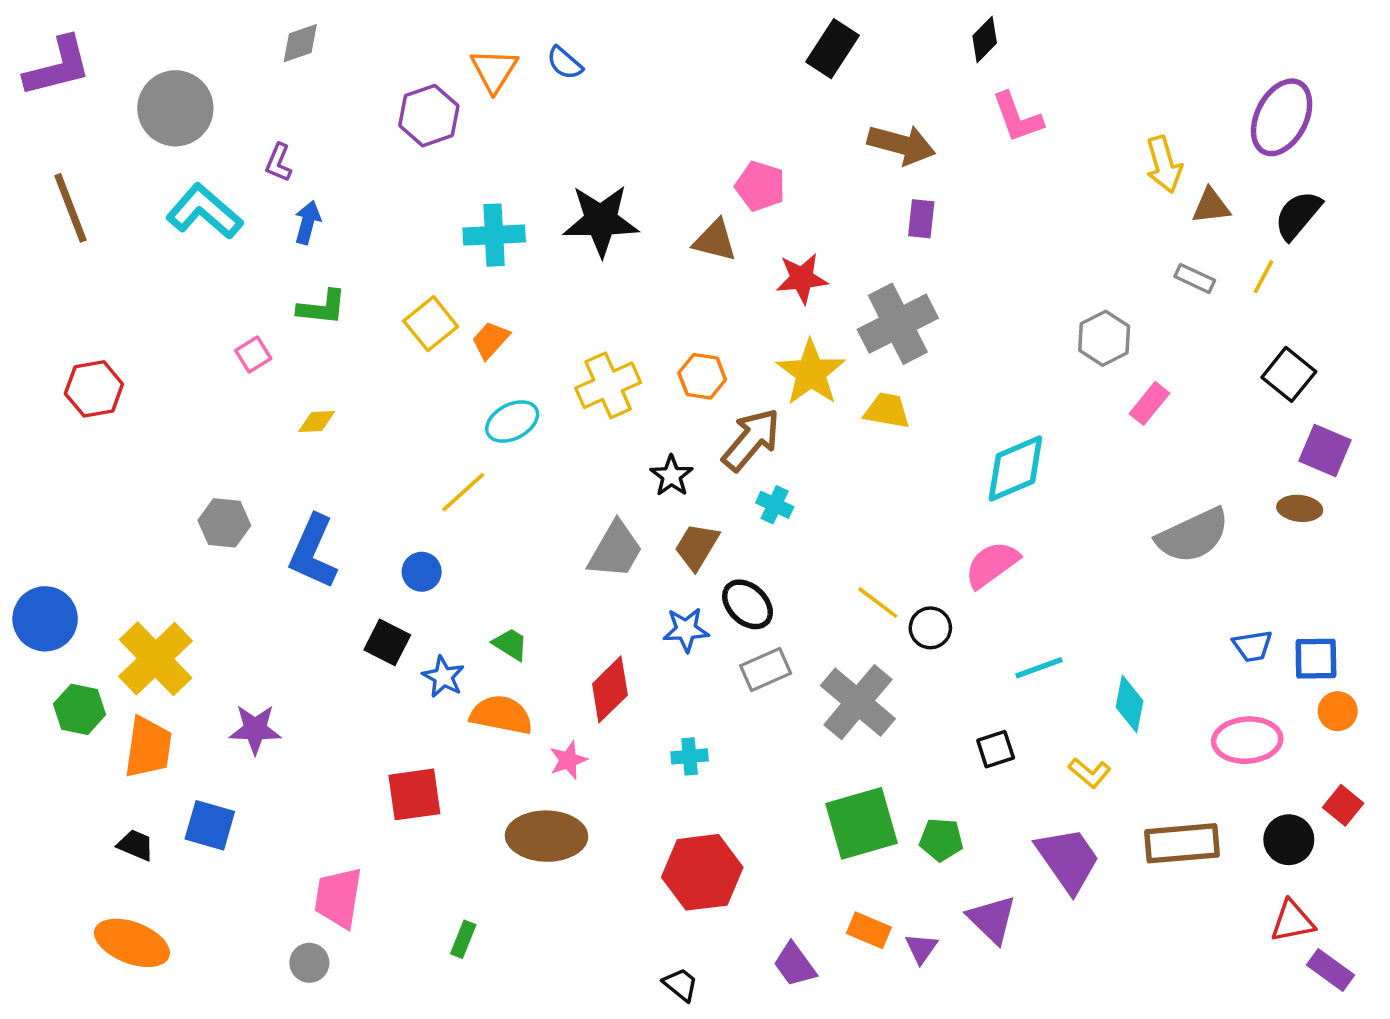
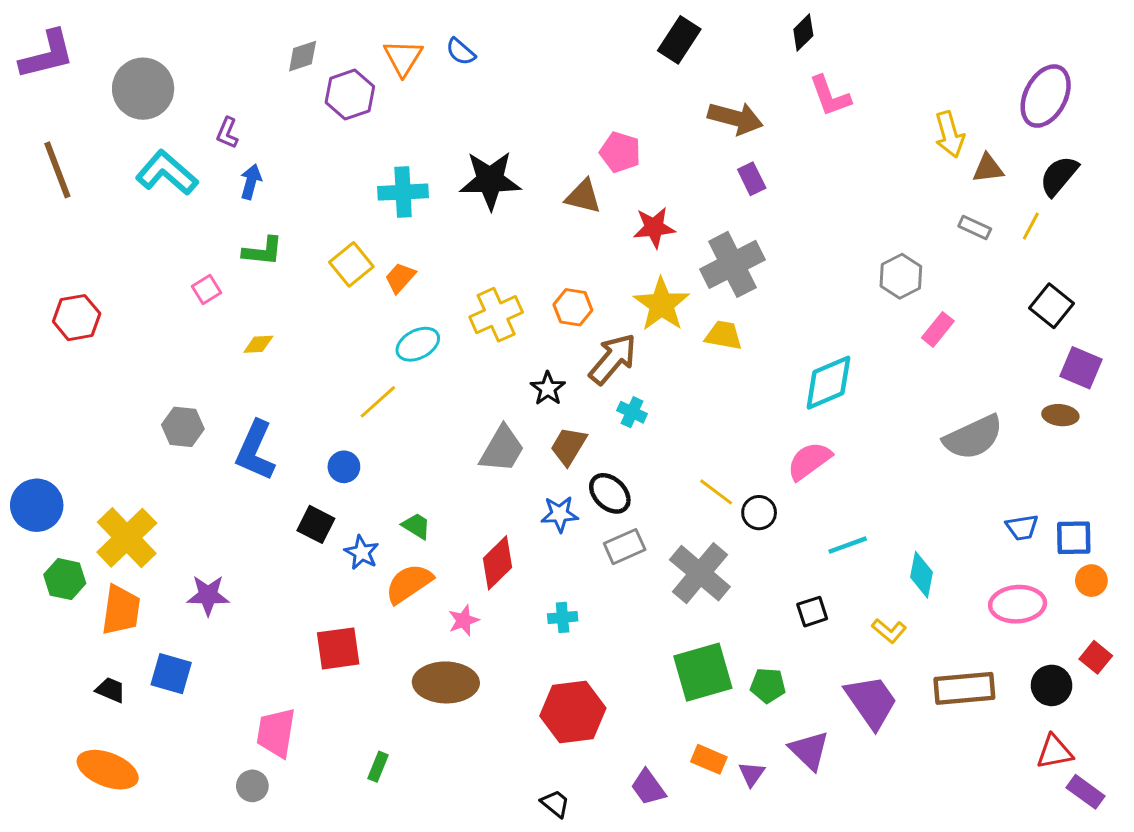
gray diamond: (300, 43) -> (303, 56), moved
purple rectangle: (921, 219) -> (752, 179), turned -32
orange semicircle: (501, 715) -> (409, 583), turned -45

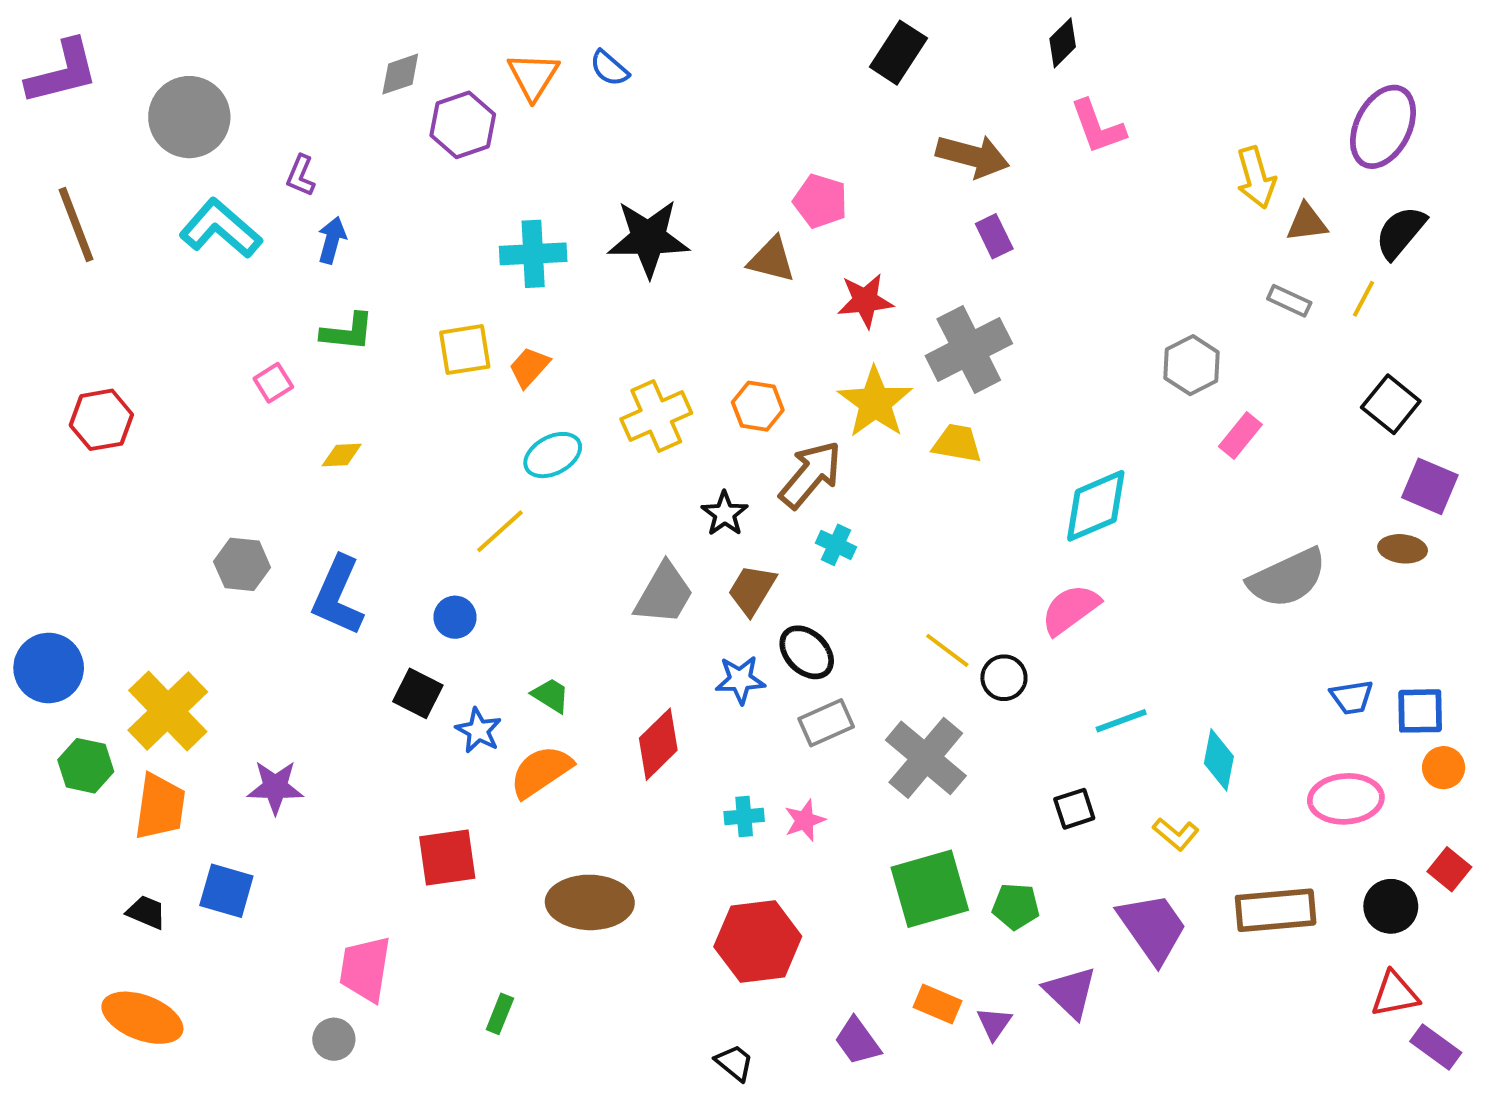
yellow square: (351, 264) -> (465, 350), turned 30
pink star: (464, 620) -> (805, 820), moved

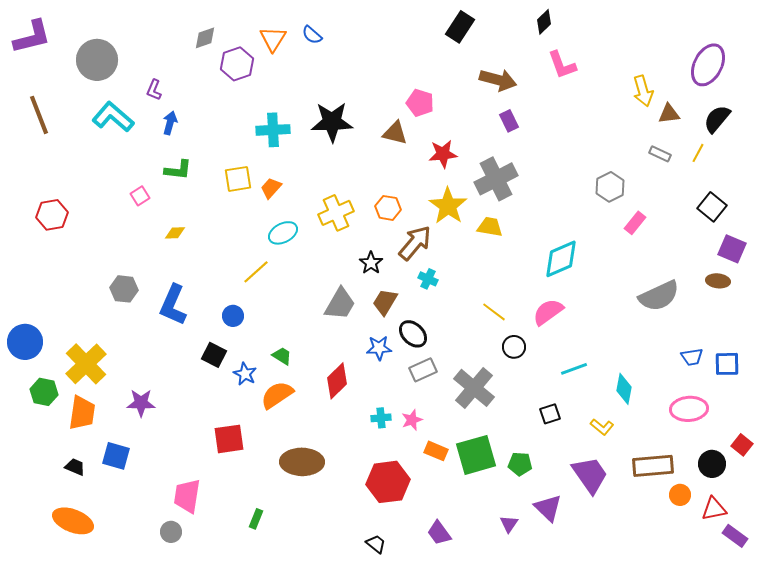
yellow line: (947, 650) -> (494, 312), moved
orange circle: (1444, 768) -> (680, 495), moved
orange rectangle: (938, 1004) -> (436, 451), moved

